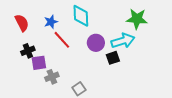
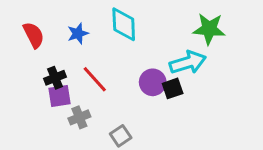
red line: (62, 40) -> (95, 79), moved
purple circle: (96, 43) -> (153, 82), moved
black cross: (28, 51) -> (55, 78), moved

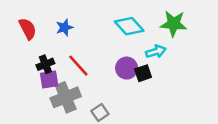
cyan diamond: (124, 24) -> (129, 26), moved, turned -40
cyan arrow: (188, 62) -> (156, 52), size x0.7
gray cross: (79, 117) -> (66, 97), size x1.6

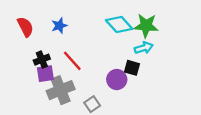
green star: (174, 24) -> (146, 26), moved
purple circle: (127, 68) -> (117, 80), moved
black square: (143, 73) -> (132, 68), turned 35

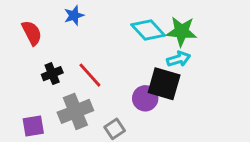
blue star: (59, 26) -> (74, 15), moved
black square: (132, 68) -> (164, 84), size x1.6
purple square: (45, 74) -> (33, 126), moved

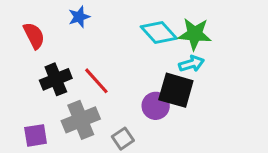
black cross: (52, 74) -> (56, 79), size x1.4

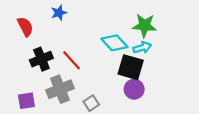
cyan diamond: (159, 32) -> (114, 43), moved
purple circle: (156, 106) -> (134, 89), moved

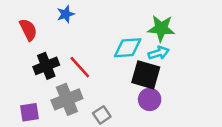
cyan diamond: (114, 43) -> (128, 48), turned -52

